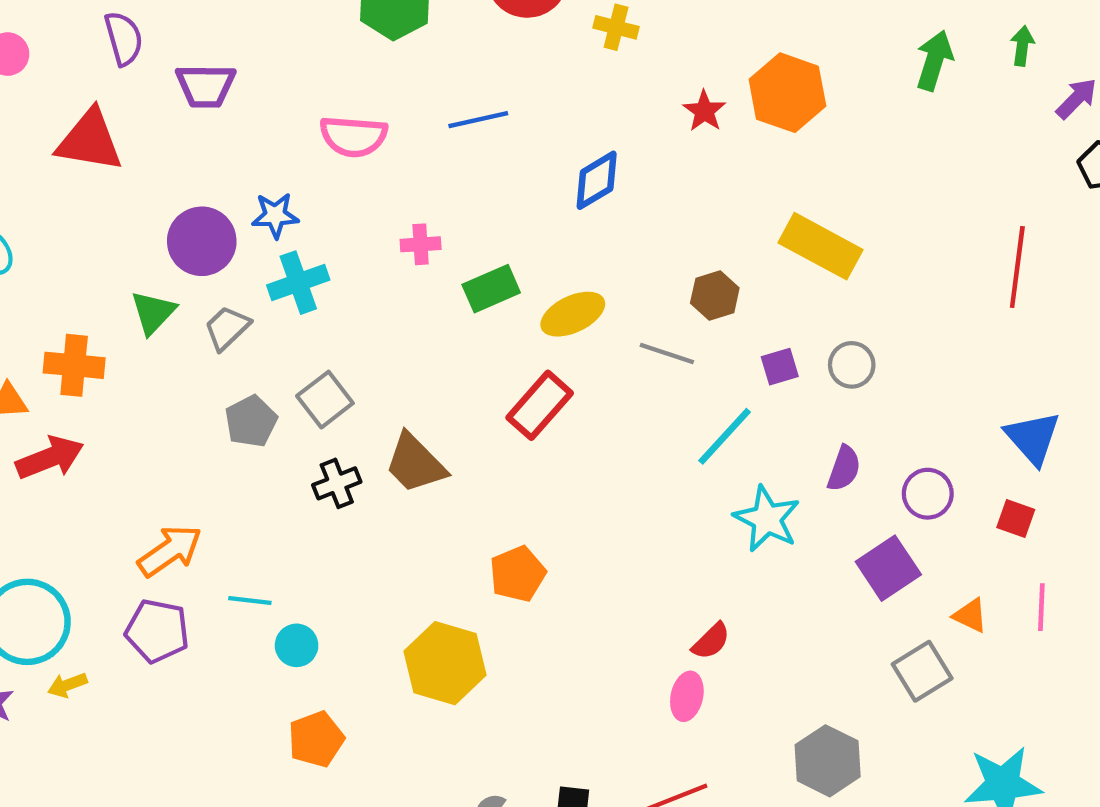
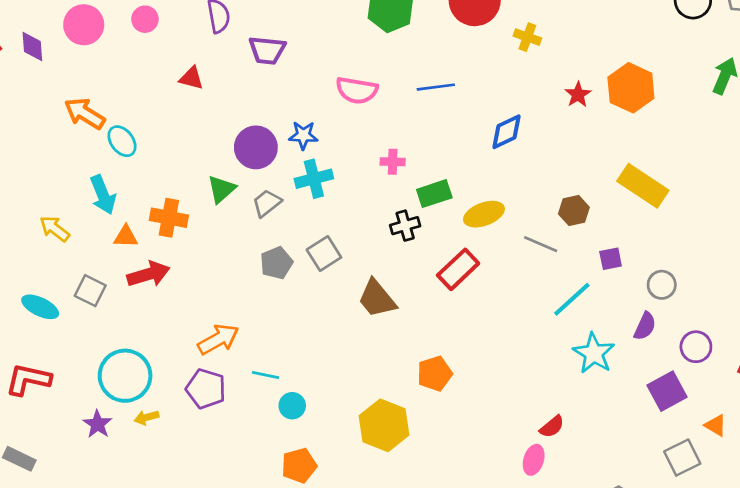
red triangle: (90, 141) -> (191, 78), size x0.6
gray circle: (852, 365) -> (662, 285), moved
black cross: (337, 483) -> (405, 226), moved

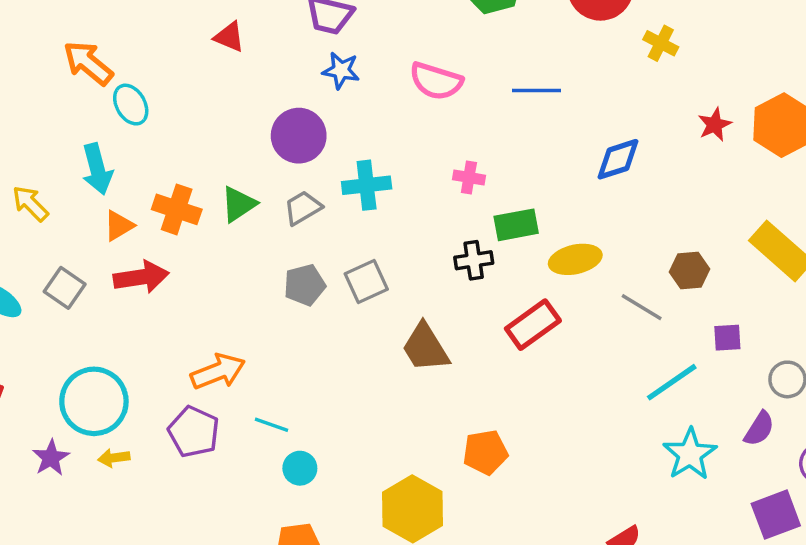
blue star: (303, 135) -> (341, 70), moved
green triangle: (221, 189) -> (239, 204), moved
orange triangle: (126, 237) -> (119, 226), turned -40

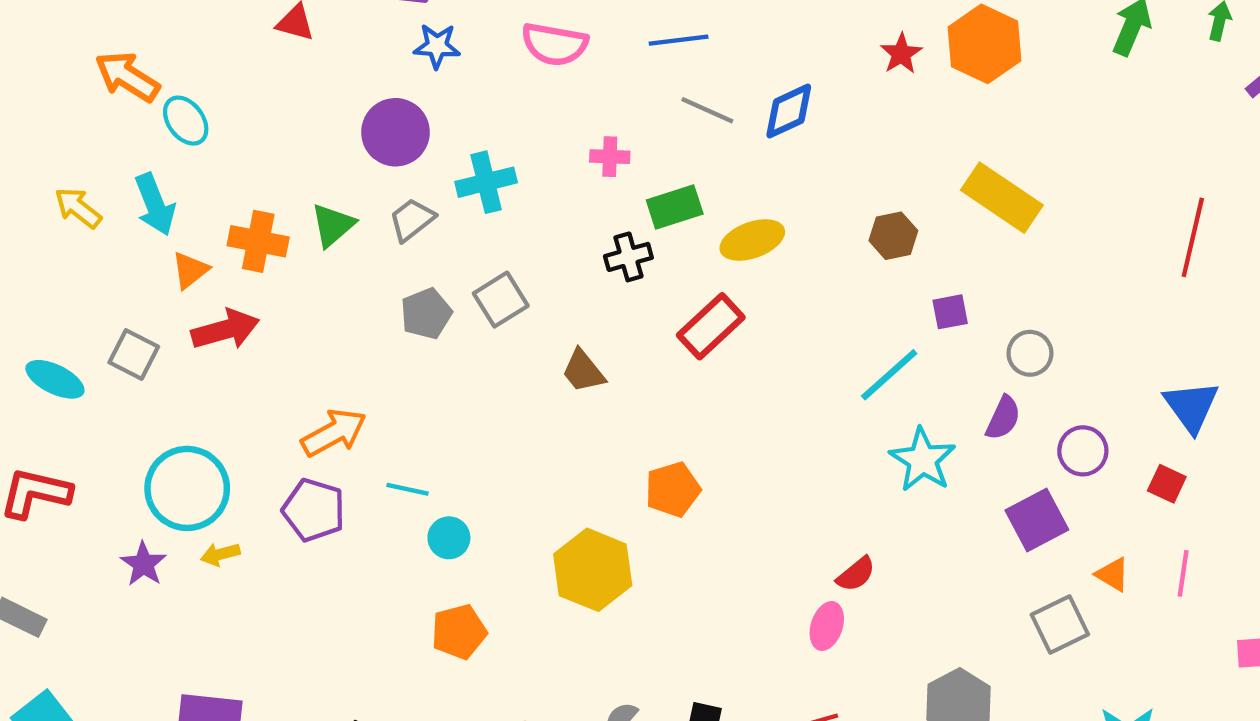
yellow arrow: (30, 204) -> (78, 208), moved
gray line: (642, 307) -> (707, 110), moved
brown trapezoid: (425, 348) -> (583, 371), size x0.7

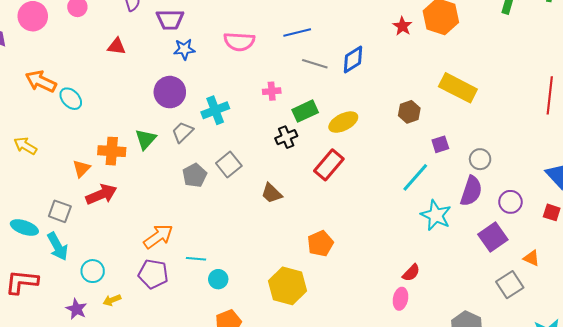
cyan arrow: (155, 204) -> (58, 246), moved
purple semicircle: (1003, 418) -> (471, 191), size x1.4
cyan circle: (187, 488) -> (93, 271), size x0.6

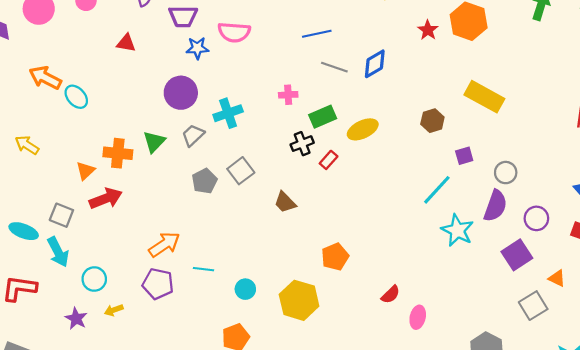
pink semicircle: (239, 42) -> (234, 32), moved
red rectangle: (329, 165) -> (329, 160), moved, size x0.6
red semicircle: (411, 273) -> (391, 295), moved
cyan circle: (218, 279) -> (245, 289), moved

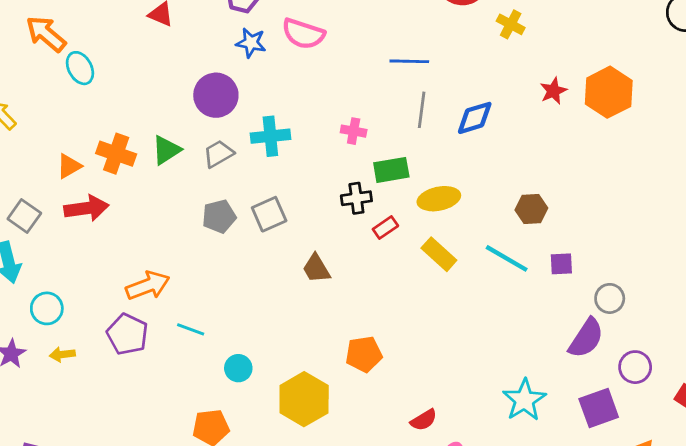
gray line: (334, 67) -> (422, 110), turned 65
yellow rectangle: (484, 97) -> (439, 254), moved, size x0.7
cyan line: (437, 190) -> (507, 258), moved, turned 64
cyan star: (457, 230) -> (524, 400), moved

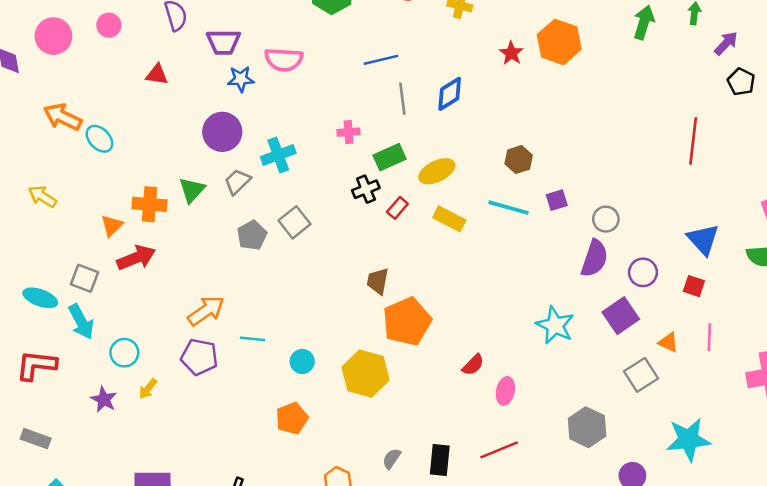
brown trapezoid: (316, 269) -> (378, 281), moved, turned 56
yellow arrow: (62, 354) -> (148, 389), turned -30
orange pentagon: (364, 354) -> (407, 322), size x1.5

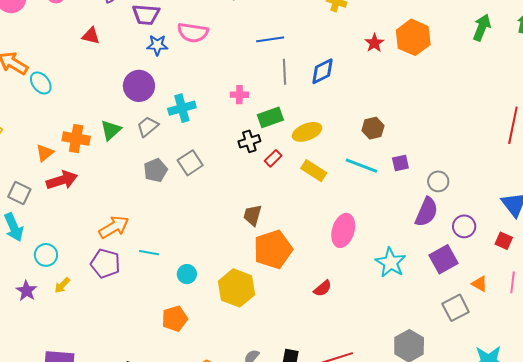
pink ellipse: (505, 391) -> (343, 230), moved, size x1.5

